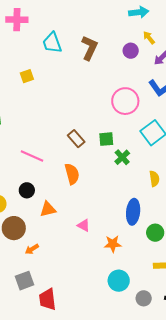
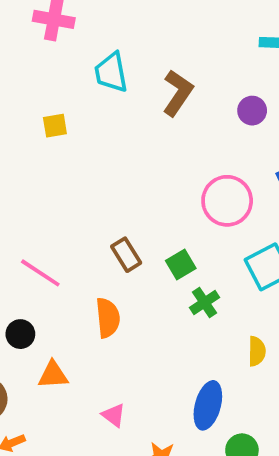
green square: (106, 139) -> (181, 265), turned -35

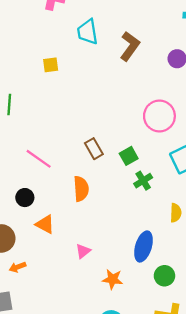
orange triangle: (53, 375) -> (45, 224), turned 30
pink triangle: (114, 415) -> (83, 251), turned 42

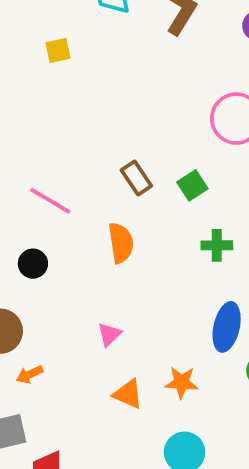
green cross: (143, 181) -> (217, 245), moved, turned 36
orange triangle: (45, 224) -> (128, 394), moved
pink triangle: (83, 251) -> (109, 334), moved

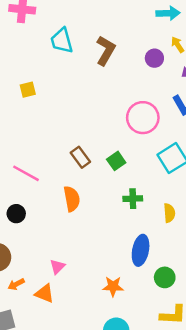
yellow square: (58, 51) -> (28, 90), moved
pink triangle: (109, 334) -> (57, 267), moved
orange triangle: (128, 394) -> (45, 294), moved

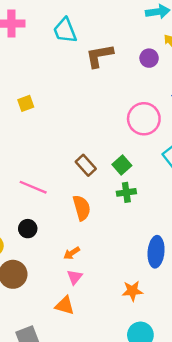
cyan trapezoid: (62, 41) -> (65, 31), moved
brown L-shape: (106, 50) -> (99, 56), turned -124
green cross: (133, 199) -> (126, 192), moved
orange arrow: (16, 284) -> (72, 253), moved

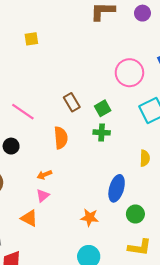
purple circle: (149, 58) -> (142, 13), moved

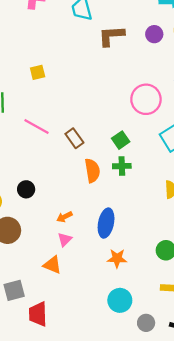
brown rectangle: (72, 102) -> (74, 138), moved
pink line: (23, 112) -> (37, 127), moved
orange semicircle: (61, 138) -> (92, 171), moved
blue ellipse: (117, 188) -> (106, 223), moved

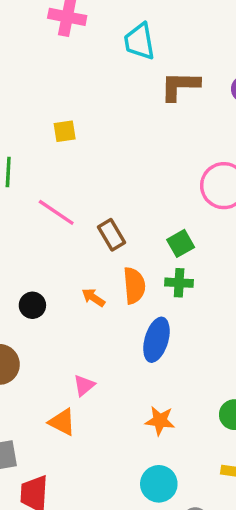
orange arrow: (64, 217) -> (93, 298), moved, turned 56
blue ellipse: (106, 223) -> (156, 340), moved

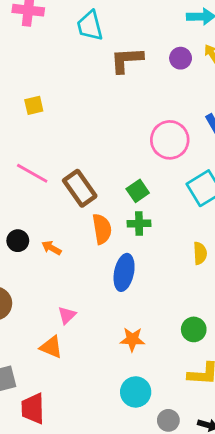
brown rectangle: (112, 235) -> (80, 188), size x1.4
orange arrow: (93, 298) -> (51, 248), moved
black circle: (32, 305) -> (18, 241), moved

